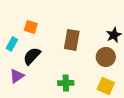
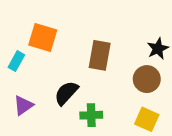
orange square: (31, 27) -> (43, 37), size x1.5
black semicircle: (32, 56) -> (66, 93), moved

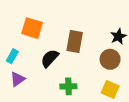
cyan rectangle: (16, 61) -> (12, 56), moved
black semicircle: (66, 93) -> (50, 58), moved

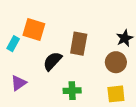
cyan rectangle: (12, 56) -> (13, 44), moved
yellow square: (110, 89) -> (116, 94), turned -30

